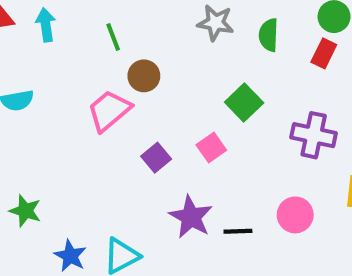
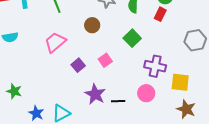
brown circle: (144, 76) -> (92, 25), moved
green square: (244, 102) -> (132, 38), moved
purple cross: (314, 135) -> (155, 66), moved

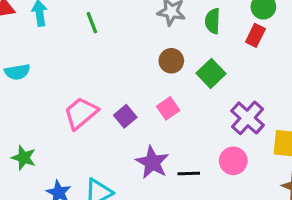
brown circle: (92, 25) -> (171, 61), moved
pink trapezoid: (55, 42) -> (81, 113), moved
purple cross: (155, 66) -> (248, 118), turned 30

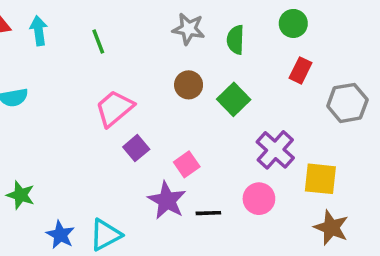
red rectangle: (255, 35) -> (301, 70), moved
pink square: (168, 108) -> (187, 164), moved
pink trapezoid: (81, 113) -> (114, 108), moved

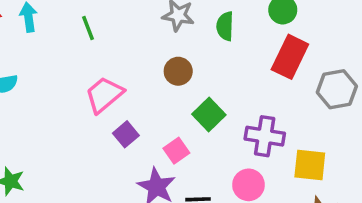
red rectangle: (301, 70) -> (290, 57), size x1.6
green square: (234, 99) -> (209, 115), moved
purple cross: (275, 150) -> (265, 136), turned -33

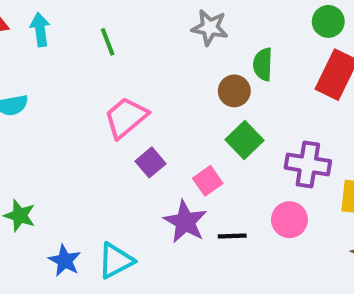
green semicircle: (225, 26) -> (263, 64), moved
brown circle: (178, 71) -> (234, 91), moved

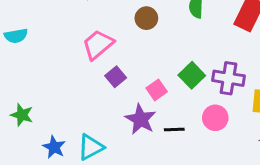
brown circle: (234, 91) -> (146, 18), moved
green square: (244, 140) -> (192, 75), moved

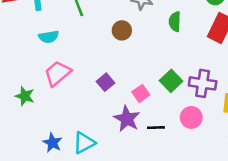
brown circle: (146, 18) -> (122, 30), moved
cyan semicircle: (16, 36) -> (49, 37), moved
pink trapezoid: (98, 45) -> (58, 73), moved
green star: (22, 115) -> (25, 96), moved

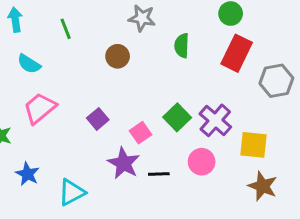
cyan semicircle: (49, 37) -> (29, 64), turned 42
purple cross: (203, 83) -> (215, 120), turned 32
blue star: (52, 143) -> (27, 174), moved

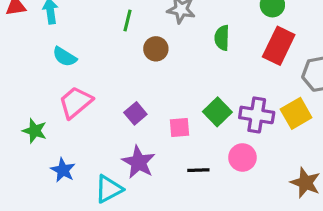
green line: (66, 29) -> (128, 20), moved, turned 35
purple cross: (215, 120) -> (257, 115), turned -32
pink square: (140, 133) -> (179, 128), turned 30
yellow square: (254, 145) -> (296, 113), moved, turned -36
purple star: (124, 163) -> (139, 162), moved

